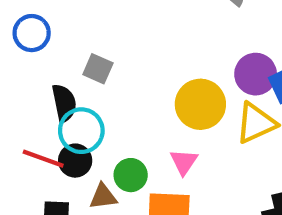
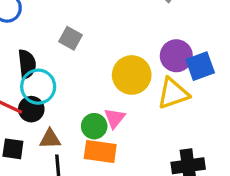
gray square: (98, 69) -> (70, 38), moved
green circle: (131, 175) -> (94, 126), moved

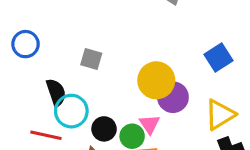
purple circle: (176, 56) -> (173, 97), moved
yellow triangle: (173, 93) -> (220, 115), moved
black circle: (31, 109) -> (104, 129), moved

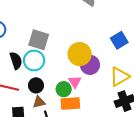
gray square: (91, 59) -> (39, 40), size x1.5
cyan circle: (71, 111) -> (34, 60), moved
black circle: (104, 129) -> (36, 85), moved

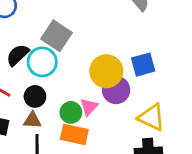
blue square: (119, 40) -> (143, 65), moved
black semicircle: (16, 61) -> (18, 55), turned -132
yellow triangle: (120, 76) -> (151, 117), turned 40

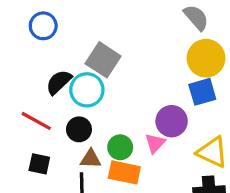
yellow circle: (106, 71) -> (206, 58), moved
pink triangle: (89, 107) -> (155, 143), moved
brown triangle: (32, 120) -> (91, 159), moved

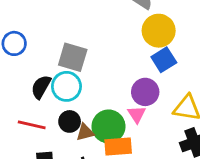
green circle: (120, 147) -> (108, 126), size x1.5
brown triangle: (91, 159) -> (85, 132), moved

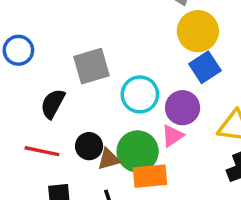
gray square: (73, 57) -> (92, 66), turned -32
cyan circle: (66, 86) -> (140, 94), moved
pink triangle: (137, 114) -> (172, 136), turned 30

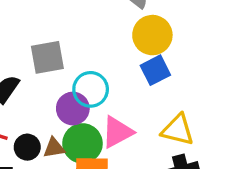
purple circle: (183, 108) -> (73, 109), moved
pink triangle: (172, 136) -> (117, 132), size x1.5
black circle: (89, 146) -> (27, 147), moved

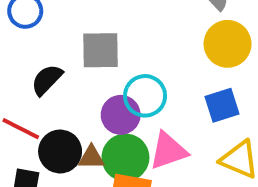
blue square: (155, 70) -> (222, 105), moved
black circle: (27, 147) -> (60, 151), size x1.4

